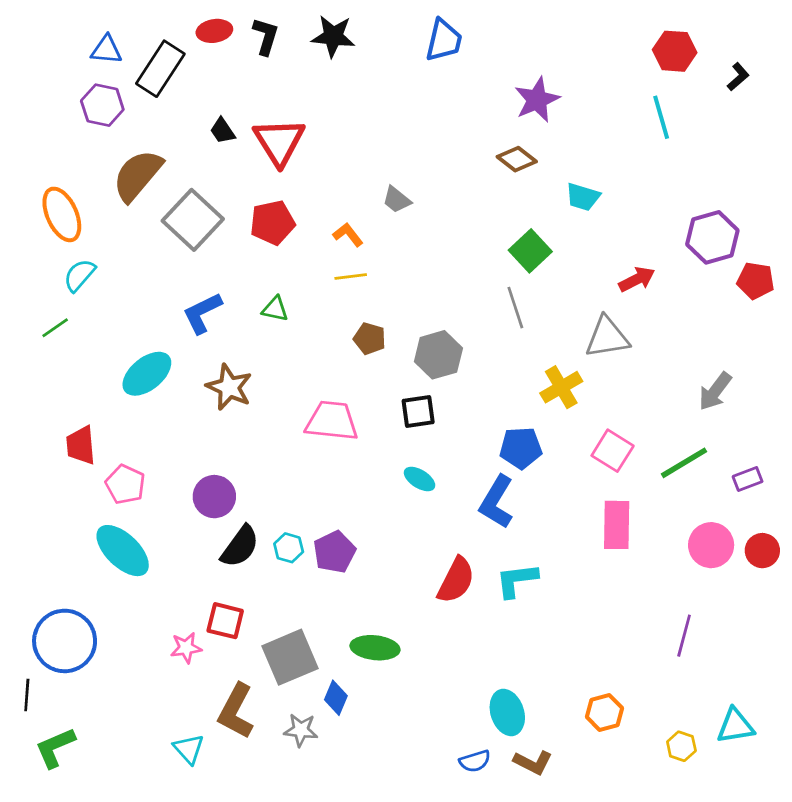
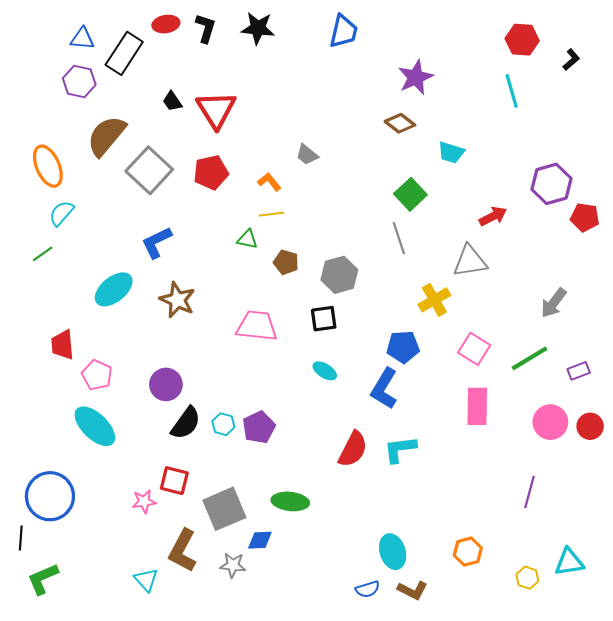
green triangle: (275, 309) -> (247, 239), moved
blue diamond: (336, 698) -> (260, 540), turned 65

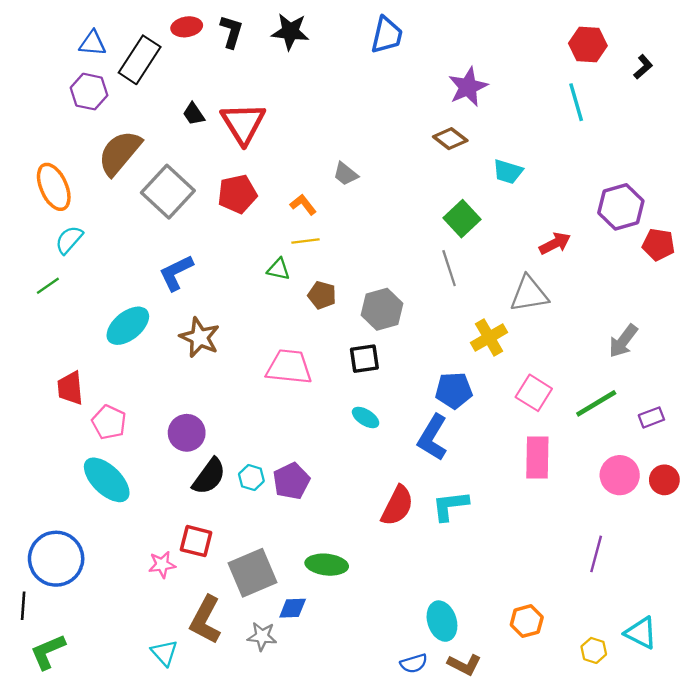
cyan triangle: (569, 562) -> (641, 633), turned 36

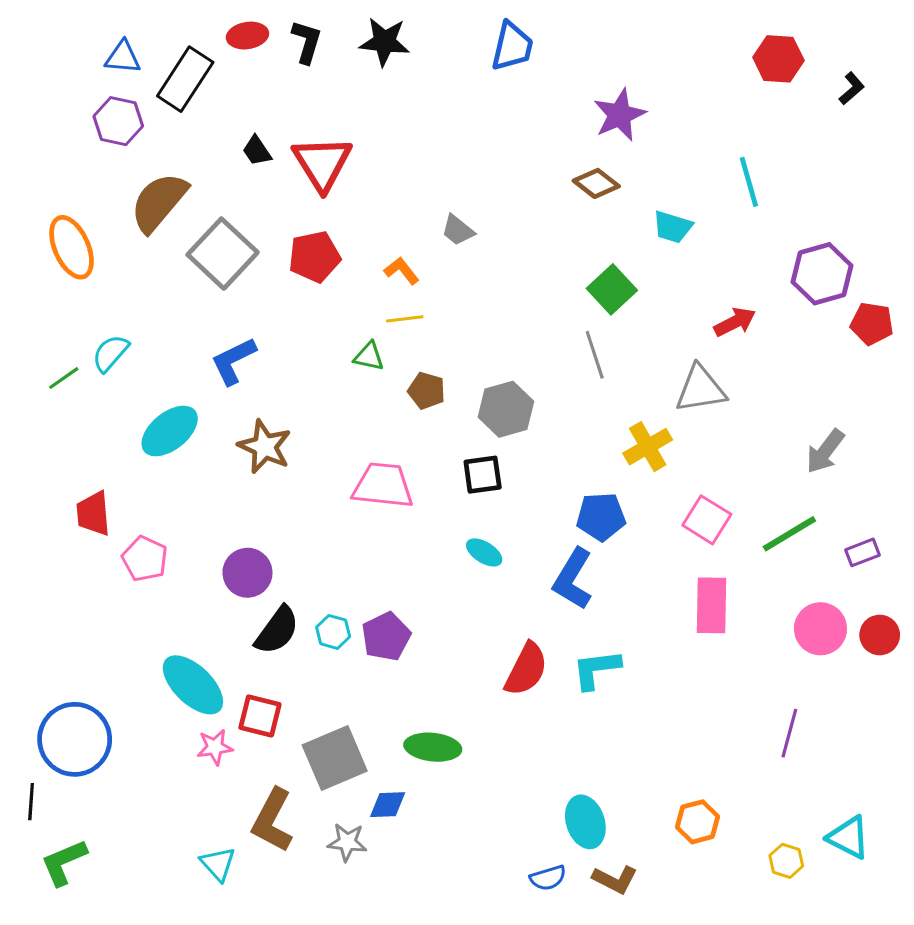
cyan line: (576, 102) -> (749, 182), moved
cyan semicircle: (69, 240) -> (110, 353), moved
cyan ellipse: (107, 480) -> (193, 685), moved

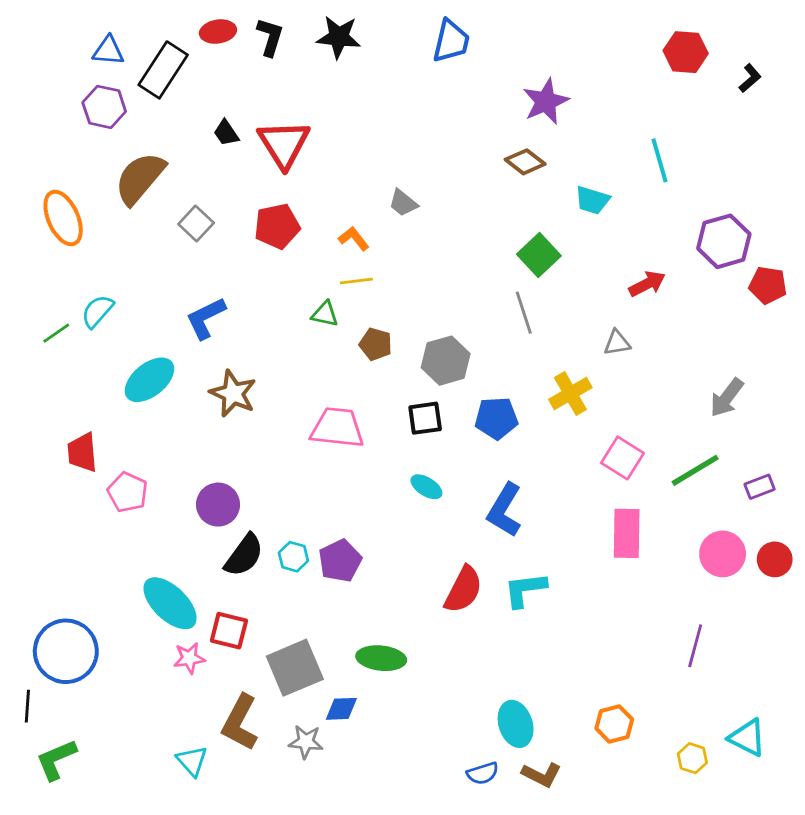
gray square: (223, 254) -> (196, 223), size x0.6
gray triangle: (701, 389) -> (617, 343), size x0.6
blue pentagon: (601, 517) -> (496, 418), moved

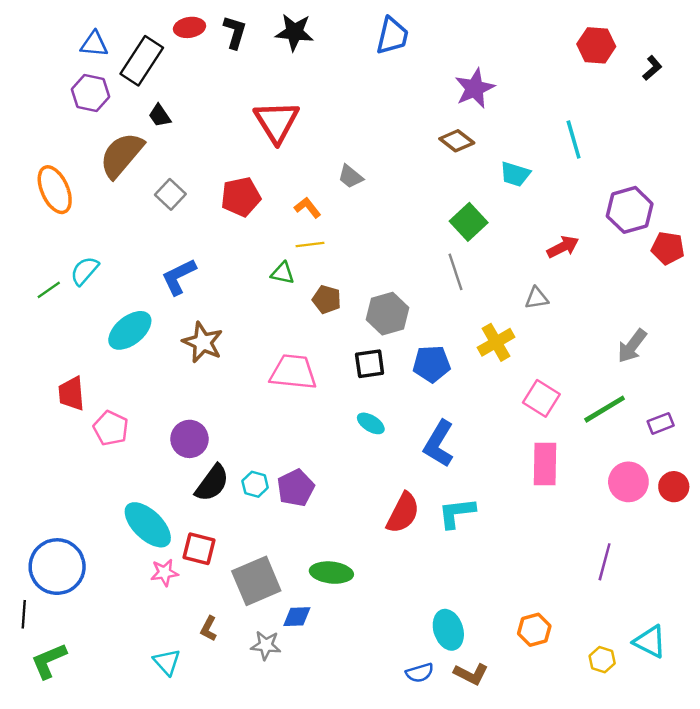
black trapezoid: (226, 133) -> (160, 116), moved
red triangle: (284, 144) -> (277, 122), moved
brown L-shape: (240, 723) -> (209, 629), size x0.5

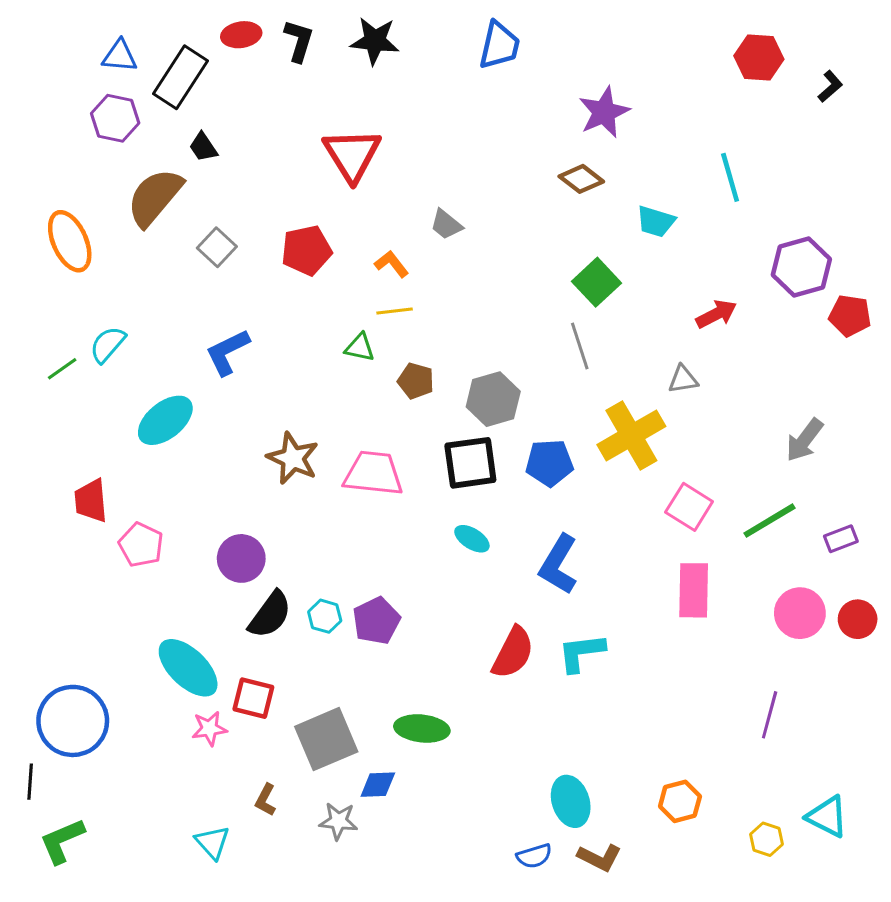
brown star: (203, 342) -> (293, 458), moved
yellow cross: (496, 342) -> (631, 436), size x1.4
black square: (370, 364) -> (470, 463), size x1.4

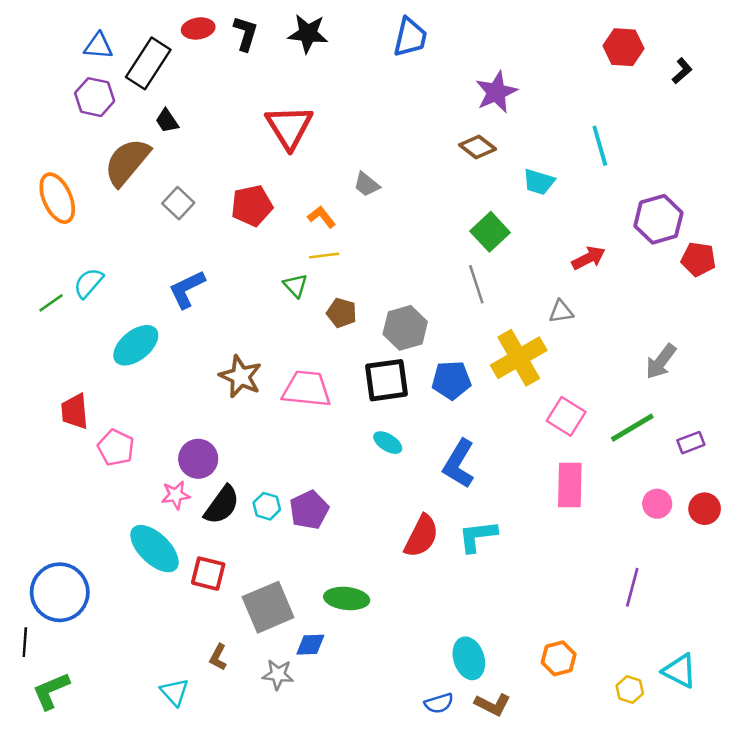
green triangle: (360, 347) -> (295, 285), turned 35
pink circle: (800, 613) -> (657, 504), size x0.7
pink star: (209, 728) -> (176, 495), moved

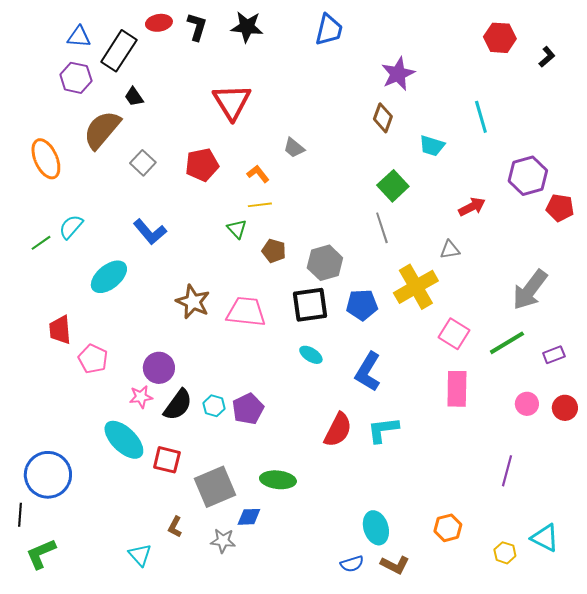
brown diamond: (478, 147) -> (383, 118), turned 72
blue L-shape: (187, 289) -> (150, 232), turned -104
gray arrow: (661, 362) -> (530, 290), size x1.4

